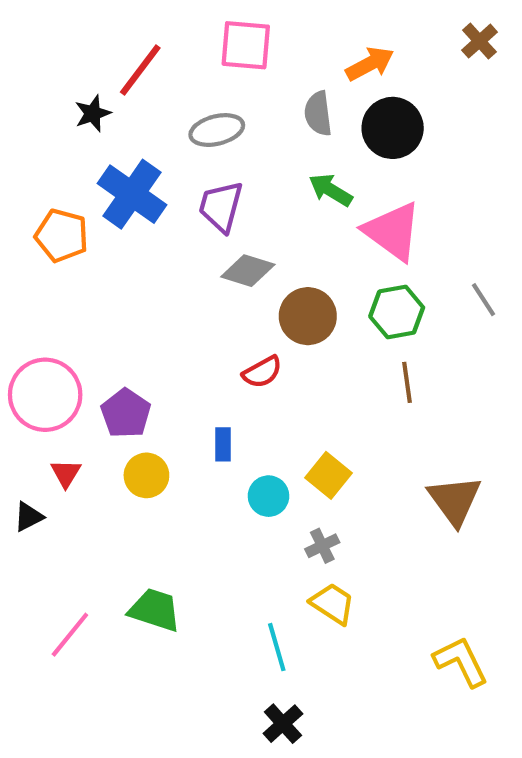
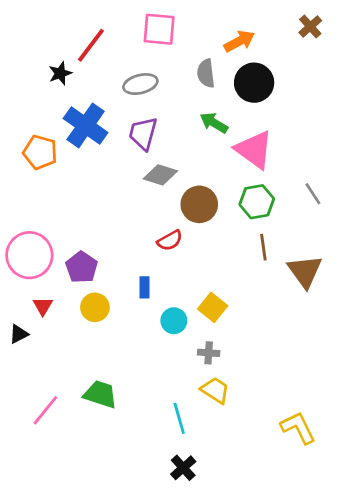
brown triangle: (455, 500) -> (305, 271), moved
gray cross: (322, 546) -> (209, 353), turned 30

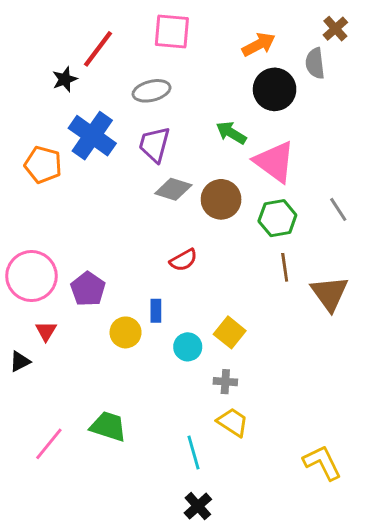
gray semicircle: (206, 73) -> (315, 63), moved
brown circle: (199, 204) -> (221, 199), moved
yellow circle: (95, 307) -> (126, 332), moved

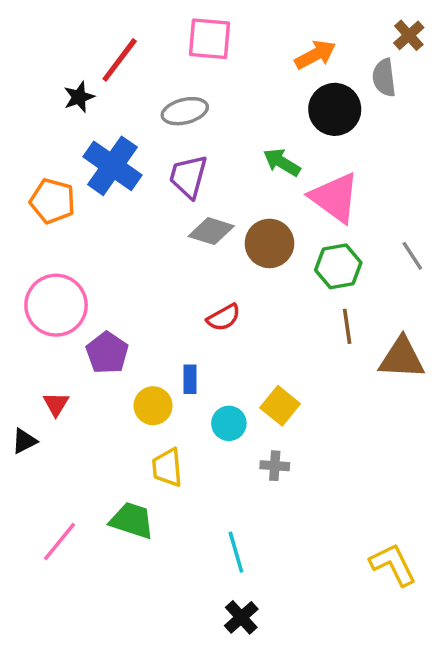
pink circle: (31, 276) -> (56, 305), moved
brown triangle: (330, 293) -> (402, 358), turned -51
yellow trapezoid: (233, 422) -> (167, 467), moved, turned -128

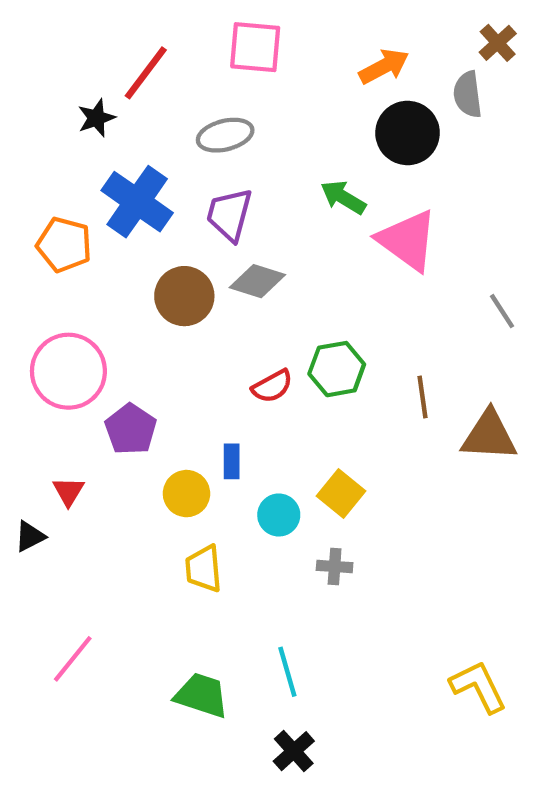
brown circle: (269, 243) -> (184, 296), moved
green hexagon: (338, 266) -> (337, 369), moved
green trapezoid: (132, 520) -> (202, 695), moved

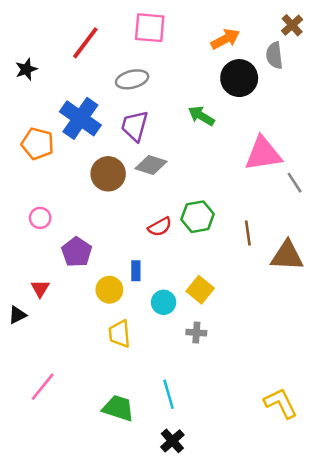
black star: (96, 118) -> (26, 69), moved
pink triangle: (408, 240) -> (263, 154), moved, turned -45
pink circle: (68, 371) -> (40, 218), size x0.5

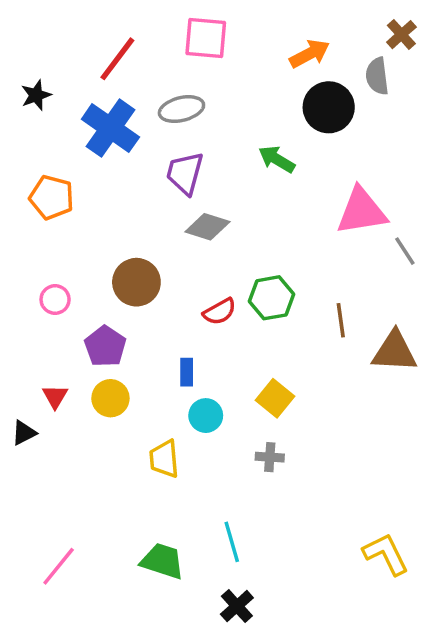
blue cross: (80, 118) -> (110, 128), moved
brown circle: (108, 174) -> (136, 282), moved
yellow circle: (109, 290) -> (110, 398), moved
cyan circle: (164, 302) -> (206, 416), moved
pink line: (43, 387) -> (59, 566), moved

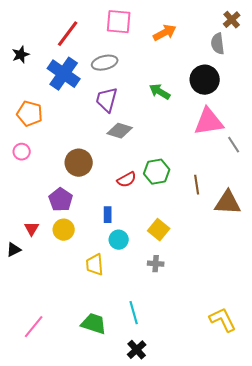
orange arrow: (310, 54) -> (165, 33), moved
black circle: (329, 107) -> (205, 80), moved
pink circle: (55, 300) -> (22, 152), moved

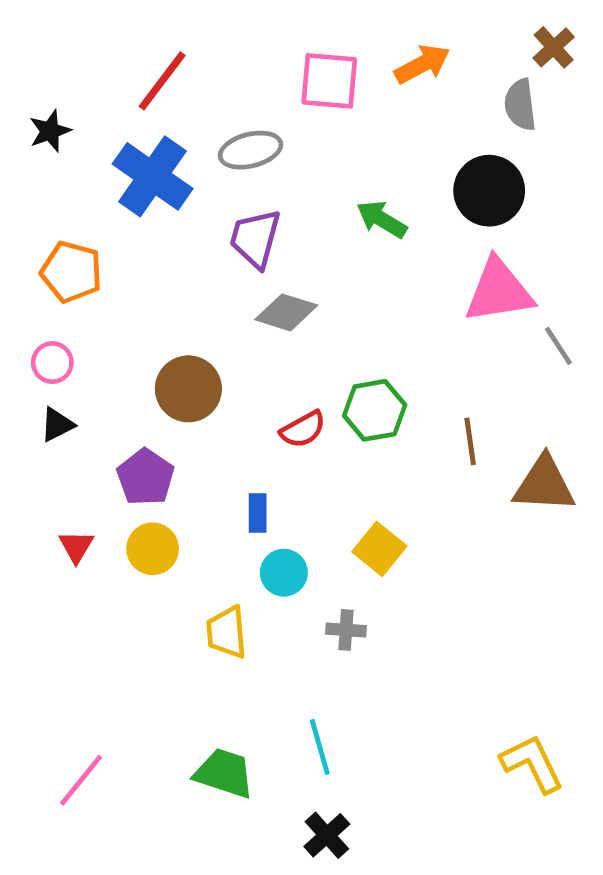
pink square: (119, 22) -> (329, 81), moved
orange arrow: (165, 33) -> (422, 64), moved
black triangle: (14, 250) -> (57, 425), moved
gray cross: (156, 264) -> (346, 630), moved

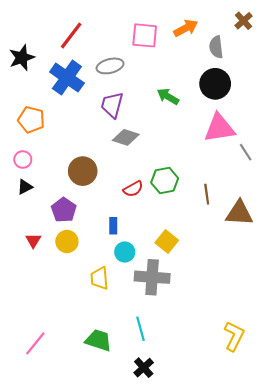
gray semicircle: (520, 105) -> (216, 47), moved
black star: (50, 131) -> (22, 58), size x1.4
gray cross: (346, 630) -> (152, 277), size x2.0
yellow L-shape: (532, 764) -> (234, 336), turned 52

